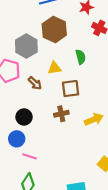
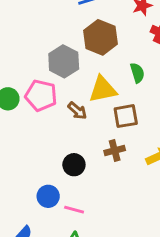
yellow triangle: (54, 68) -> (103, 89), size x1.5
black circle: (24, 117) -> (74, 165), moved
blue circle: (17, 139) -> (48, 196), moved

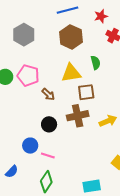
gray hexagon: (64, 61) -> (24, 35), moved
brown arrow: (77, 111) -> (48, 94), moved
brown cross: (115, 150) -> (78, 116), size x1.5

